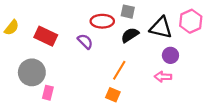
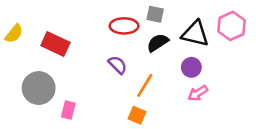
purple semicircle: (85, 41) -> (118, 65), moved
purple circle: (170, 55) -> (191, 67), moved
pink arrow: (163, 77) -> (198, 93), turned -35
pink rectangle: (48, 93) -> (68, 110), moved

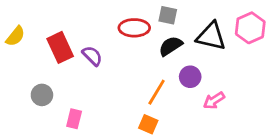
red rectangle: (55, 44) -> (60, 47), turned 40
purple semicircle: (118, 65) -> (92, 56), moved
purple circle: (191, 67) -> (190, 77), moved
gray circle: (39, 88) -> (42, 95), size x0.6

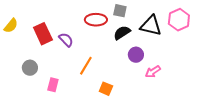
orange line: (157, 92) -> (86, 66), moved

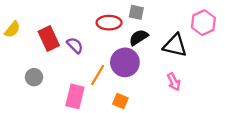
black triangle: (151, 26) -> (175, 45), moved
purple circle: (136, 55) -> (125, 62), moved, size x1.6
pink arrow: (153, 72) -> (174, 82), turned -84
pink rectangle: (53, 85) -> (75, 96), moved, size x1.5

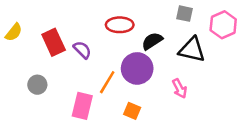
gray square: (136, 12) -> (185, 14), moved
pink arrow: (174, 82) -> (180, 88), moved

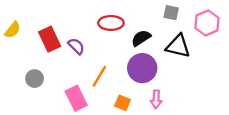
purple circle: (137, 68) -> (142, 68), moved
pink arrow: (180, 88) -> (156, 99), moved, turned 30
pink rectangle: (82, 106) -> (76, 98), turned -40

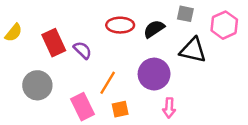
black semicircle: (141, 38) -> (154, 29), moved
gray circle: (35, 79) -> (37, 85), size x1.5
orange square: (123, 103) -> (120, 109), moved, turned -35

